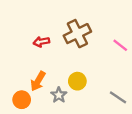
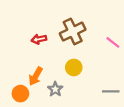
yellow circle: (77, 81) -> (74, 67), moved
gray line: (118, 97) -> (111, 91), turned -35

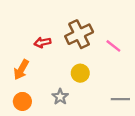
pink line: (113, 42) -> (113, 46), moved
orange arrow: (36, 76) -> (21, 70), moved

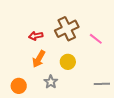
orange arrow: (21, 70) -> (39, 59), moved

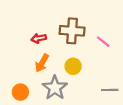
brown cross: (67, 29) -> (72, 31), turned 30
gray star: (51, 82) -> (55, 88), size x1.6

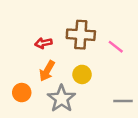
orange circle: (20, 92) -> (22, 93), moved

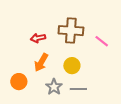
gray star: (62, 99) -> (54, 87), size x0.7
gray line: (123, 101) -> (78, 89), moved

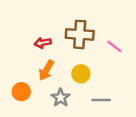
gray line: (78, 89) -> (101, 100), moved

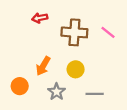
red arrow: (43, 43) -> (40, 18), moved
pink line: (114, 46) -> (108, 32), moved

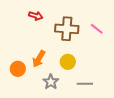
red arrow: (40, 18) -> (36, 16), turned -152
orange circle: (20, 86) -> (18, 69), moved

